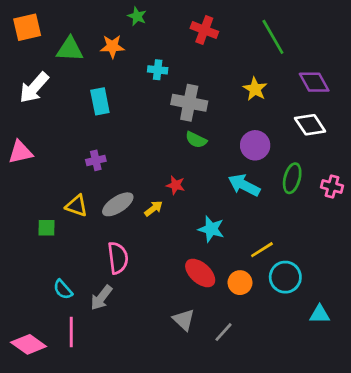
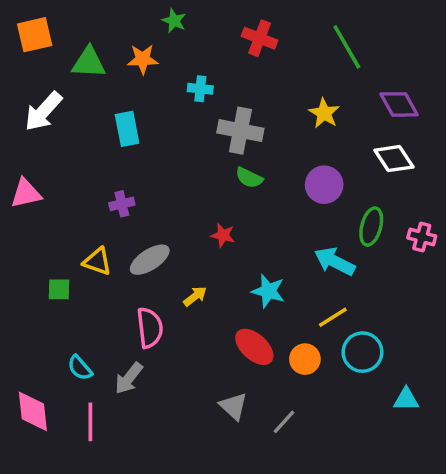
cyan arrow: (244, 185) -> (335, 261), moved
yellow arrow: (154, 208) -> (195, 296), moved
pink diamond: (29, 344) -> (33, 411), moved, turned 48

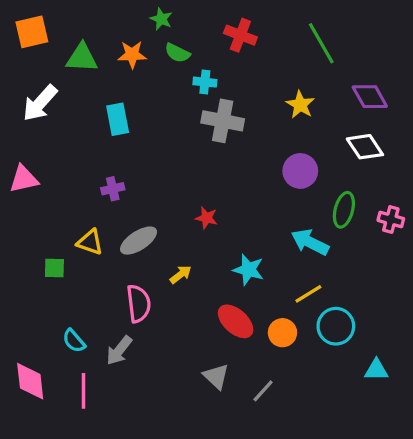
cyan cross: (200, 89) -> (205, 82), moved
green semicircle: (249, 178) -> (177, 53), moved

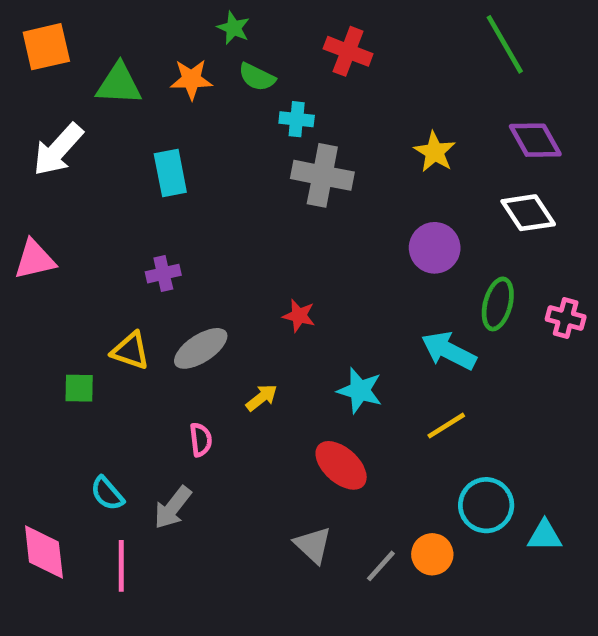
green line: (321, 43) -> (505, 44), moved
pink semicircle: (139, 304) -> (201, 440), size x0.6
cyan circle: (336, 326) -> (486, 505), moved
orange circle: (282, 333) -> (432, 554), moved

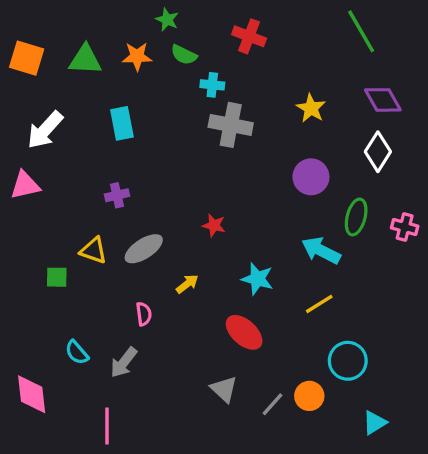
orange square: (46, 47) -> (27, 58), moved, turned 30
white arrow: (58, 150) -> (45, 130), moved
white diamond: (528, 213) -> (378, 152), turned 66
cyan triangle: (545, 536) -> (375, 423), moved, turned -32
pink line: (121, 566) -> (107, 426), moved

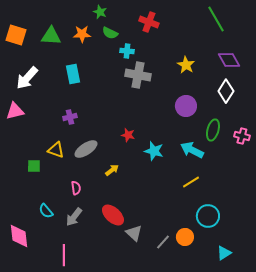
cyan star: (257, 279) -> (154, 151), moved
pink semicircle: (144, 314) -> (76, 188), moved
red ellipse: (244, 332) -> (113, 215), moved

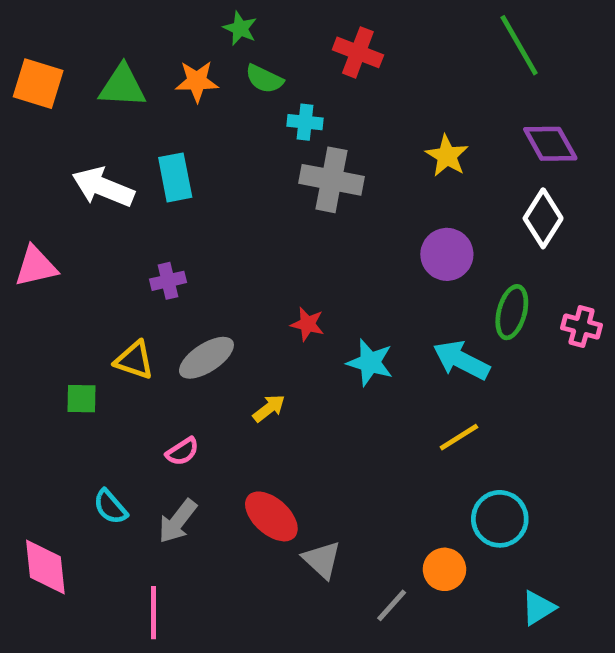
white arrow: (27, 78) -> (103, 187), moved, turned 70
pink semicircle: (76, 188) -> (182, 452), turned 64
gray line: (163, 242) -> (392, 605), moved

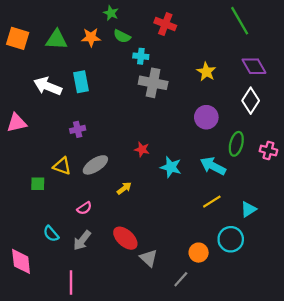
orange circle: (444, 569) -> (199, 253), moved
cyan triangle: (538, 608) -> (248, 209), moved

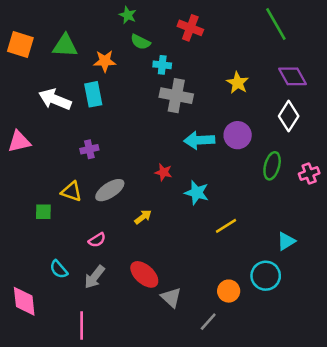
orange star: (91, 37) -> (105, 61), moved
pink cross: (268, 150) -> (309, 174), turned -35
cyan arrow: (213, 166) -> (199, 140), moved, turned -30
yellow line: (212, 202) -> (226, 226), moved

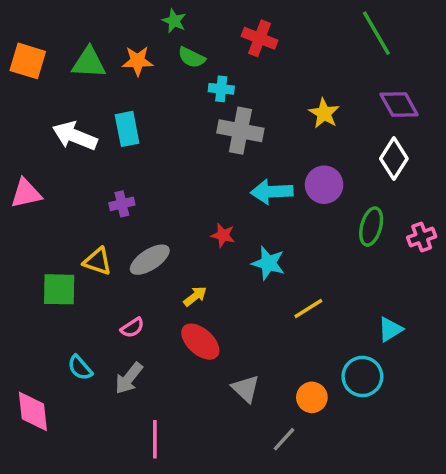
orange star: (105, 61) -> (138, 61), moved
green square: (43, 212) -> (59, 289), size x1.5
red ellipse: (144, 274) -> (200, 342), moved
gray triangle: (171, 297) -> (246, 389), moved
pink line: (82, 326) -> (155, 439), moved

